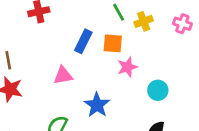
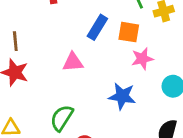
blue star: (97, 105) -> (122, 96), moved, turned -30

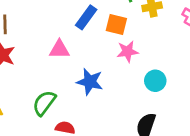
blue star: (122, 96) -> (90, 82), moved

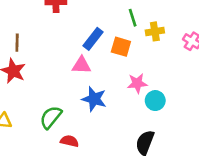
pink triangle: (59, 49) -> (81, 65), moved
pink star: (128, 51) -> (137, 83), moved

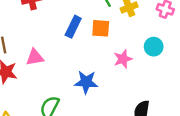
pink triangle: (81, 65) -> (35, 57), moved
cyan circle: (155, 101) -> (154, 47), moved

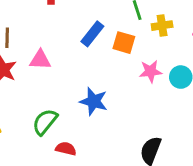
pink star: (123, 59) -> (151, 71), moved

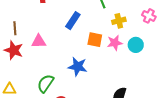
yellow cross: (162, 26) -> (119, 21), moved
orange square: (124, 43) -> (95, 40), moved

